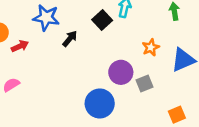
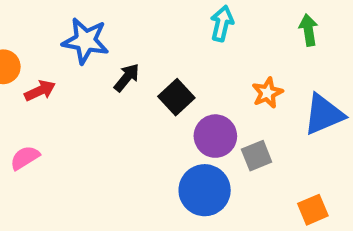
black square: (102, 20) -> (176, 97), moved
blue circle: (100, 103) -> (205, 190), moved

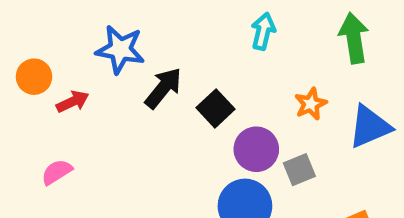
green arrow: (308, 30) -> (354, 38), size x1.5
black arrow: (127, 78) -> (163, 88), size x1.4

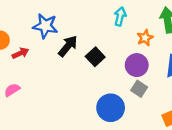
orange star: (311, 104) -> (145, 38), moved
purple circle: (256, 149) -> (137, 65), moved
gray square: (299, 170) -> (139, 89), turned -35

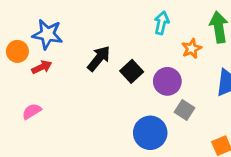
blue star: (45, 26) -> (47, 34), moved
purple circle: (137, 65) -> (167, 81), moved

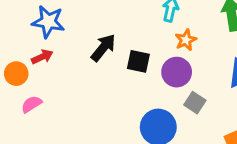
orange star: (192, 49) -> (186, 40), moved
orange circle: (17, 51) -> (16, 74), moved
black square: (132, 71) -> (138, 61), turned -35

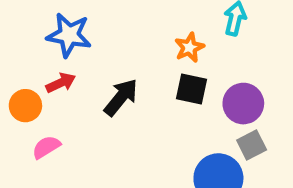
orange star: (186, 40) -> (189, 47), moved
black arrow: (103, 48) -> (121, 97), moved
gray square: (195, 103) -> (252, 145), moved, turned 30

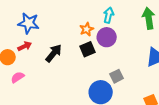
black square: (191, 89) -> (88, 49), turned -35
purple circle: (243, 104) -> (107, 37), moved

